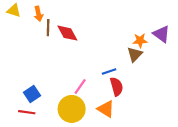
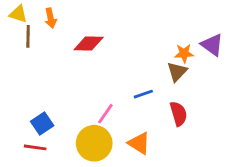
brown line: (48, 28) -> (28, 36), moved
red diamond: (67, 33) -> (89, 43), turned -60
red semicircle: (117, 86) -> (178, 114), moved

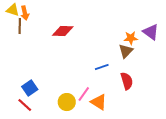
orange arrow: (51, 18) -> (25, 13), moved
pink line: (105, 114) -> (84, 94), moved
yellow circle: (94, 143) -> (67, 102), size x0.7
red line: (35, 147) -> (25, 105), turned 35

